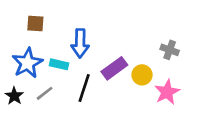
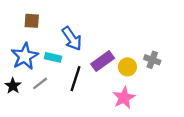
blue arrow: (80, 43) -> (72, 39), turned -35
gray cross: (170, 50) -> (152, 60), moved
pink star: (167, 92) -> (124, 98), moved

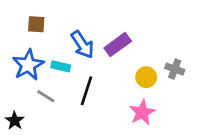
purple rectangle: (103, 61) -> (118, 45), moved
gray line: (40, 83) -> (46, 96), turned 70
black star: (13, 86) -> (15, 121), moved

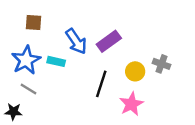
black line: (87, 91) -> (101, 84), moved
gray line: (46, 96) -> (29, 89), moved
black star: (15, 121) -> (13, 112), turned -30

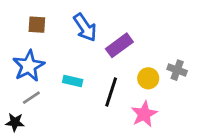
blue arrow: (76, 41) -> (85, 27), moved
cyan rectangle: (56, 61) -> (73, 81), moved
gray line: (29, 89) -> (31, 98), turned -66

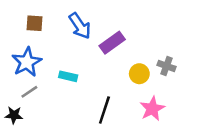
black line: (111, 92) -> (104, 110), moved
pink star: (144, 114) -> (152, 109), moved

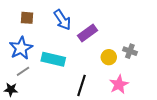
cyan rectangle: (68, 76) -> (53, 59), size x1.6

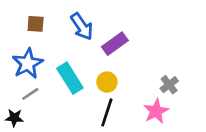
gray cross: (130, 51) -> (169, 85), moved, turned 32
yellow circle: (109, 57) -> (107, 82), moved
cyan rectangle: (53, 59) -> (70, 78), turned 45

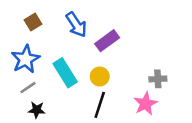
brown square: (36, 24) -> (33, 22), turned -35
gray cross: (169, 85) -> (158, 79), turned 35
black star: (14, 118) -> (37, 110), moved

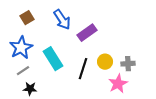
yellow circle: (100, 76) -> (105, 62), moved
black line: (100, 105) -> (83, 69), moved

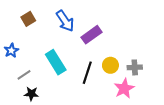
blue star: (21, 48) -> (11, 51), moved, size x0.6

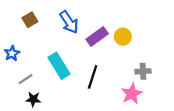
yellow circle: (110, 65) -> (123, 37), moved

